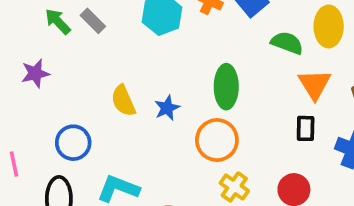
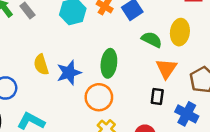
blue star: (167, 108) -> (69, 73), size x1.5

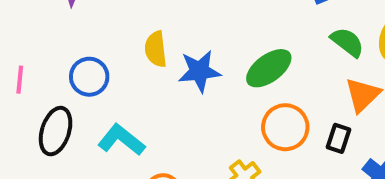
green ellipse: (109, 63) -> (269, 68), turned 36
orange circle: (99, 97) -> (285, 127), moved

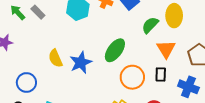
green semicircle: (347, 42) -> (150, 25), turned -66

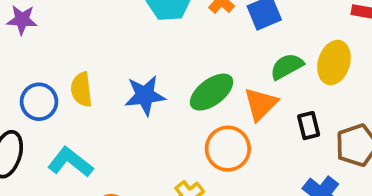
orange triangle: (166, 49) -> (261, 104), moved
yellow semicircle: (55, 58) -> (81, 89), moved
black rectangle: (161, 74) -> (309, 126), moved, turned -32

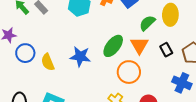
blue star: (145, 95) -> (80, 57), turned 30
blue circle: (39, 102) -> (25, 53), moved

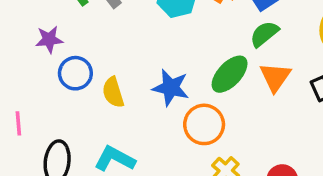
green semicircle: (147, 23) -> (264, 34), moved
orange circle: (129, 72) -> (204, 124), moved

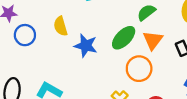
yellow semicircle: (113, 92) -> (61, 26), moved
orange circle: (204, 124) -> (139, 69), moved

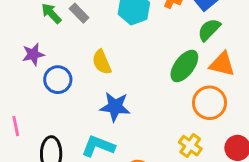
orange triangle: (153, 40) -> (222, 64), turned -45
blue star: (86, 46) -> (115, 107), moved

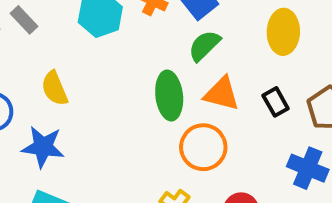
green ellipse: (184, 66) -> (169, 96), turned -44
blue star: (115, 107) -> (43, 147), moved

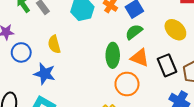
yellow ellipse: (283, 32) -> (175, 30), turned -55
black rectangle: (276, 102) -> (167, 65), size x1.5

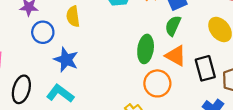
green semicircle: (134, 32) -> (173, 26), turned -36
yellow semicircle: (54, 44) -> (73, 16), moved

